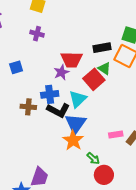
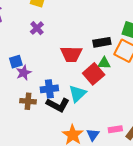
purple cross: (37, 34) -> (37, 28), turned 32
green triangle: (104, 69) -> (104, 63), turned -32
purple star: (61, 72) -> (24, 73), moved
blue triangle: (76, 124) -> (93, 135), moved, size x0.6

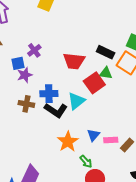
purple cross: (37, 28) -> (34, 50), moved
black rectangle: (102, 42) -> (106, 52), turned 30
blue triangle: (93, 135) -> (93, 135), moved

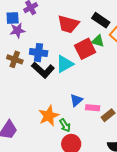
orange star: (68, 142) -> (49, 116), moved

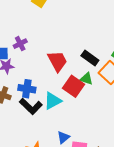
red trapezoid: (68, 24) -> (57, 61), turned -135
red square: (85, 49) -> (73, 86), turned -30

